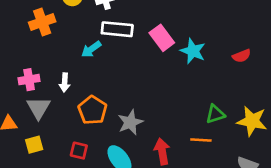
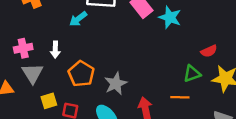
red semicircle: (242, 56) -> (209, 51), moved
yellow square: (34, 145) -> (49, 101), moved

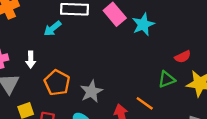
cyan star: (170, 17) -> (143, 24), turned 30
orange line: (180, 97) -> (145, 103), moved, turned 36

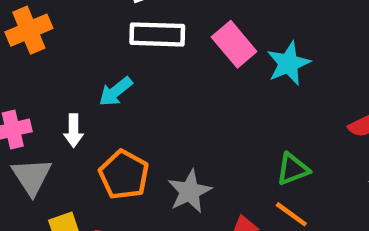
cyan arrow: (52, 29) -> (116, 92), moved
green triangle: (167, 79) -> (293, 169), moved

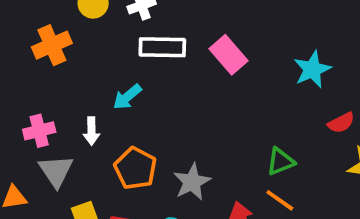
cyan star: (288, 63) -> (312, 69), moved

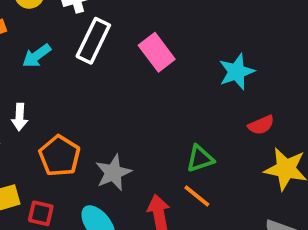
white rectangle: (162, 47) -> (93, 41), turned -69
cyan arrow: (127, 97) -> (37, 56), moved

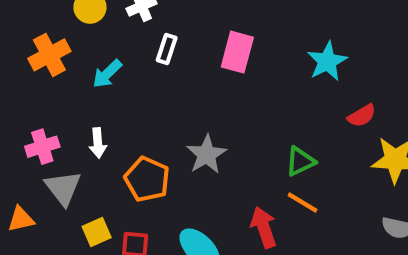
white rectangle: (93, 41) -> (167, 49), size x0.6
pink rectangle: (157, 52) -> (237, 52), turned 60
gray star: (113, 173) -> (207, 155), moved

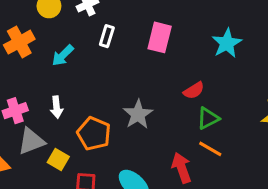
red semicircle: (362, 116) -> (194, 91), moved
gray triangle: (63, 188) -> (31, 141), turned 48
yellow square: (97, 232) -> (58, 160), moved, turned -35

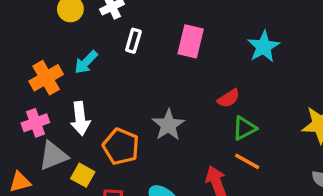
orange cross: (19, 42) -> (46, 78), moved
white arrow: (57, 107) -> (80, 118), size x1.4

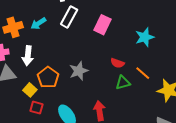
white rectangle: (133, 41) -> (69, 17), size x1.5
red semicircle: (229, 98) -> (117, 63), turned 40
orange line: (247, 161) -> (143, 73), moved
yellow square: (83, 175) -> (30, 90), moved

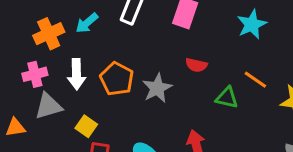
red semicircle: (117, 63) -> (196, 65), moved
orange pentagon: (48, 77) -> (117, 79), moved
green triangle: (123, 83) -> (227, 98), turned 35

